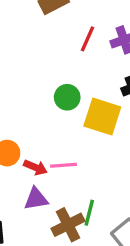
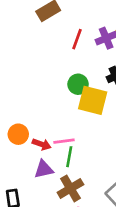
green circle: (67, 97) -> (78, 84), moved
green line: (89, 213) -> (69, 157), moved

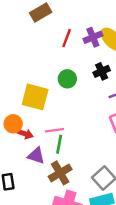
yellow square: (93, 100) -> (35, 97), moved
red arrow: (42, 144) -> (25, 134), moved
purple triangle: (44, 169) -> (36, 156), turned 30

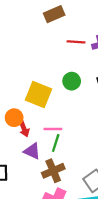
red line: (67, 38) -> (76, 42), turned 66
red arrow: (25, 134) -> (24, 129), turned 42

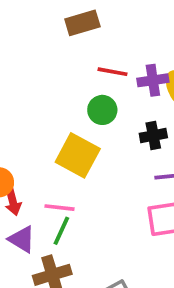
green circle: (72, 81) -> (102, 110), moved
yellow square: (38, 95) -> (78, 155), moved

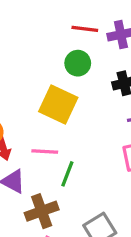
green line: (61, 231) -> (67, 174), moved

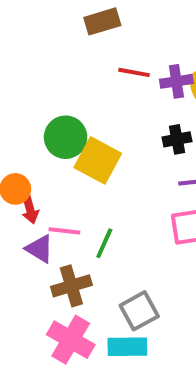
green circle: (78, 63) -> (66, 137), moved, size x1.4
pink line: (45, 151) -> (64, 231), moved

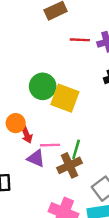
brown cross: (71, 286) -> (69, 165), moved

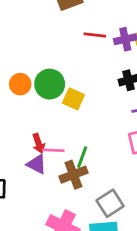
yellow square: (65, 98) -> (73, 99), size x0.7
orange circle: (16, 123) -> (20, 84), moved
red arrow: (27, 135) -> (39, 143), moved

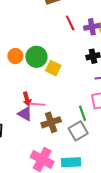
red line: (95, 35) -> (70, 23), turned 56
green line: (82, 157) -> (83, 113), moved, turned -42
gray square: (110, 203) -> (78, 131), moved

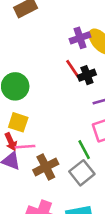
red line: (70, 23) -> (73, 69), moved
yellow square: (53, 68) -> (18, 122), moved

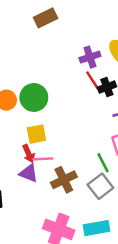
purple cross: (80, 38) -> (90, 57), moved
yellow square: (18, 122) -> (36, 134), turned -30

